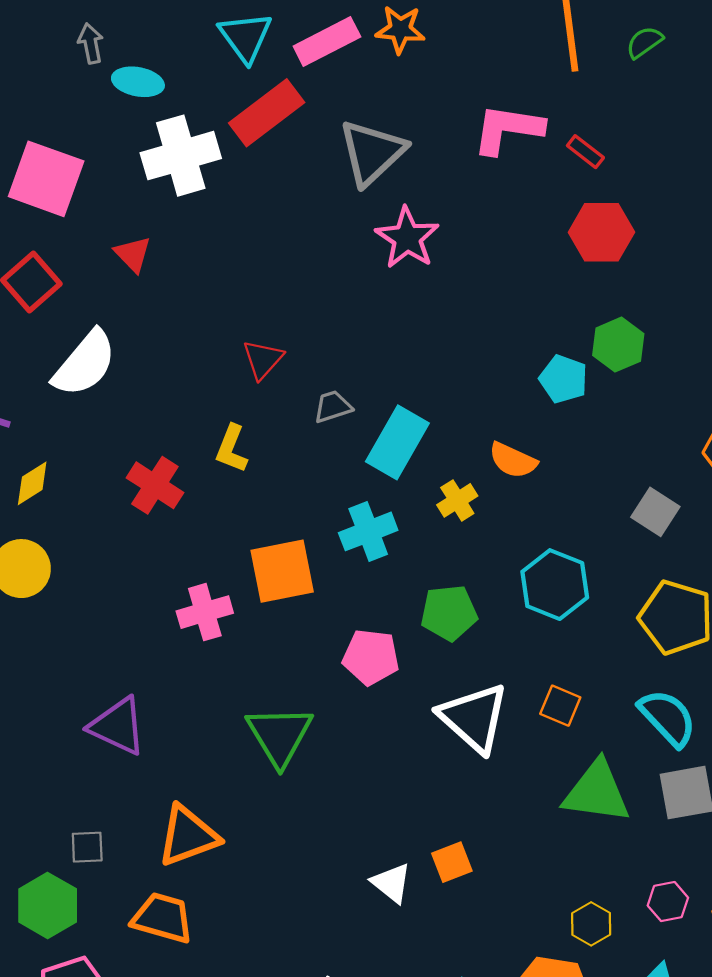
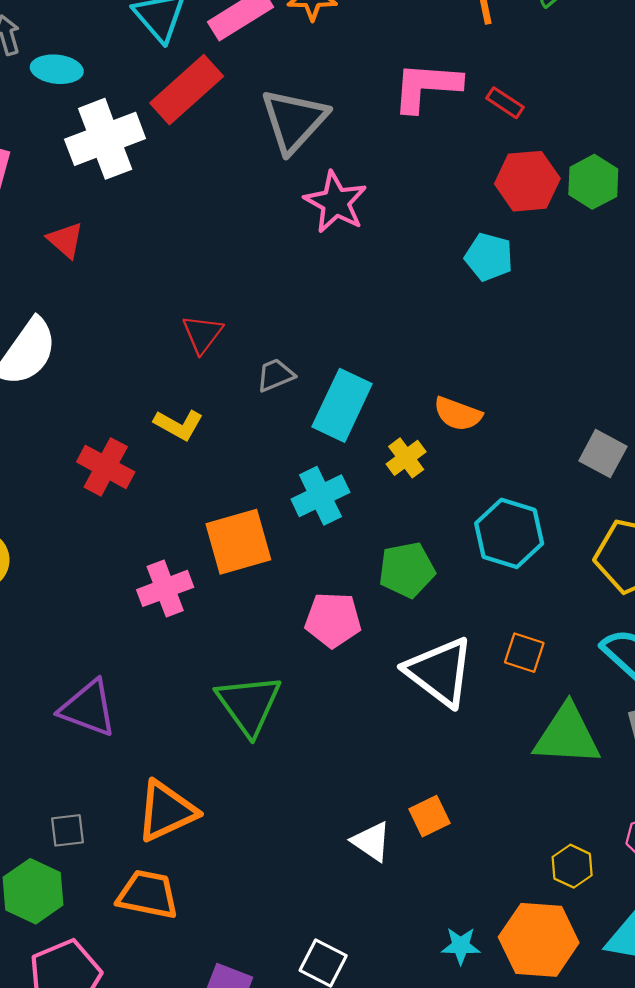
green hexagon: (618, 345) -> (593, 182), moved
cyan pentagon: (563, 379) -> (489, 257), moved
yellow L-shape: (232, 449) -> (179, 425), turned -78

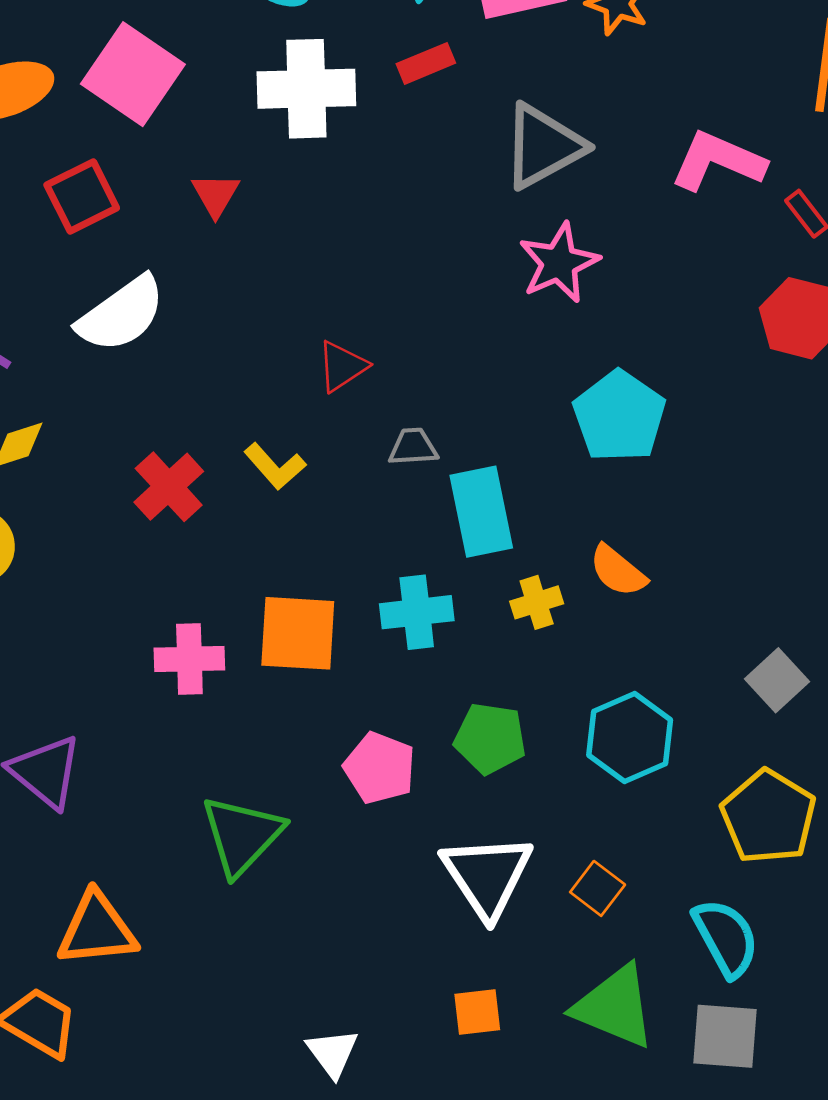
red rectangle: (187, 90) -> (426, 63), size x0.6
cyan pentagon: (489, 257) -> (619, 416), moved, size x1.5
cyan rectangle: (342, 405) -> (481, 512), turned -56
orange square: (430, 816) -> (477, 1012), moved

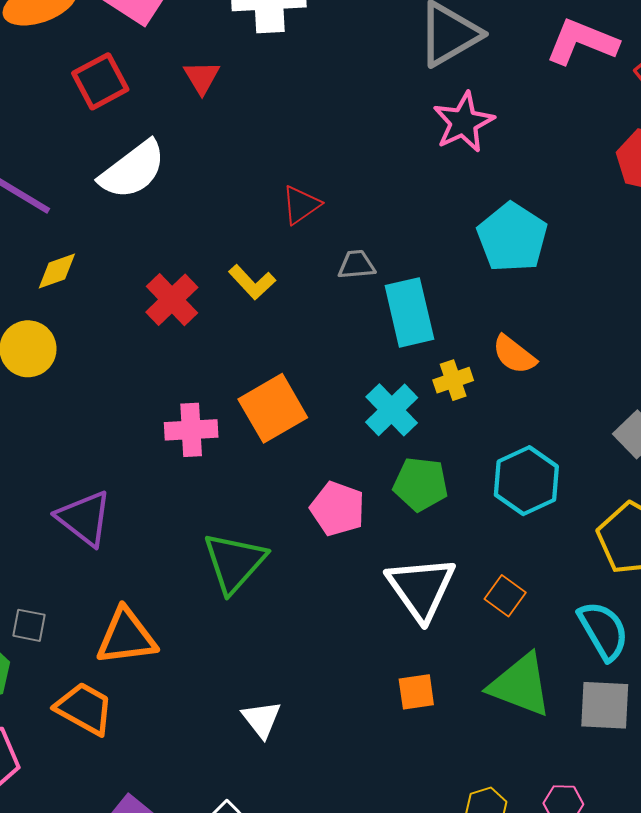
cyan cross: (417, 612) -> (392, 410), moved, turned -36
orange square: (298, 633) -> (273, 408), turned -32
white triangle: (333, 1053) -> (262, 719), moved

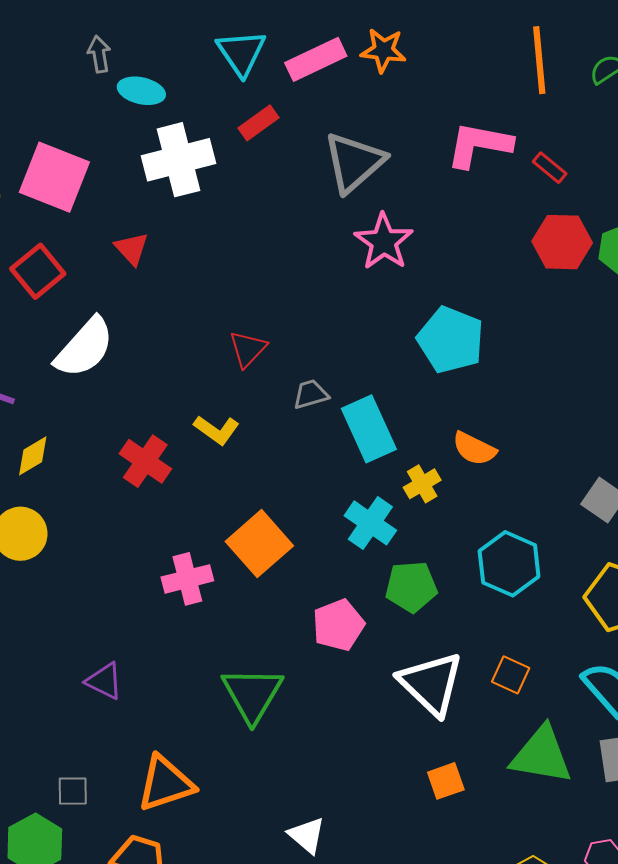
pink pentagon: (338, 509) -> (338, 625), turned -30
purple triangle: (84, 518) -> (104, 681), size x0.7

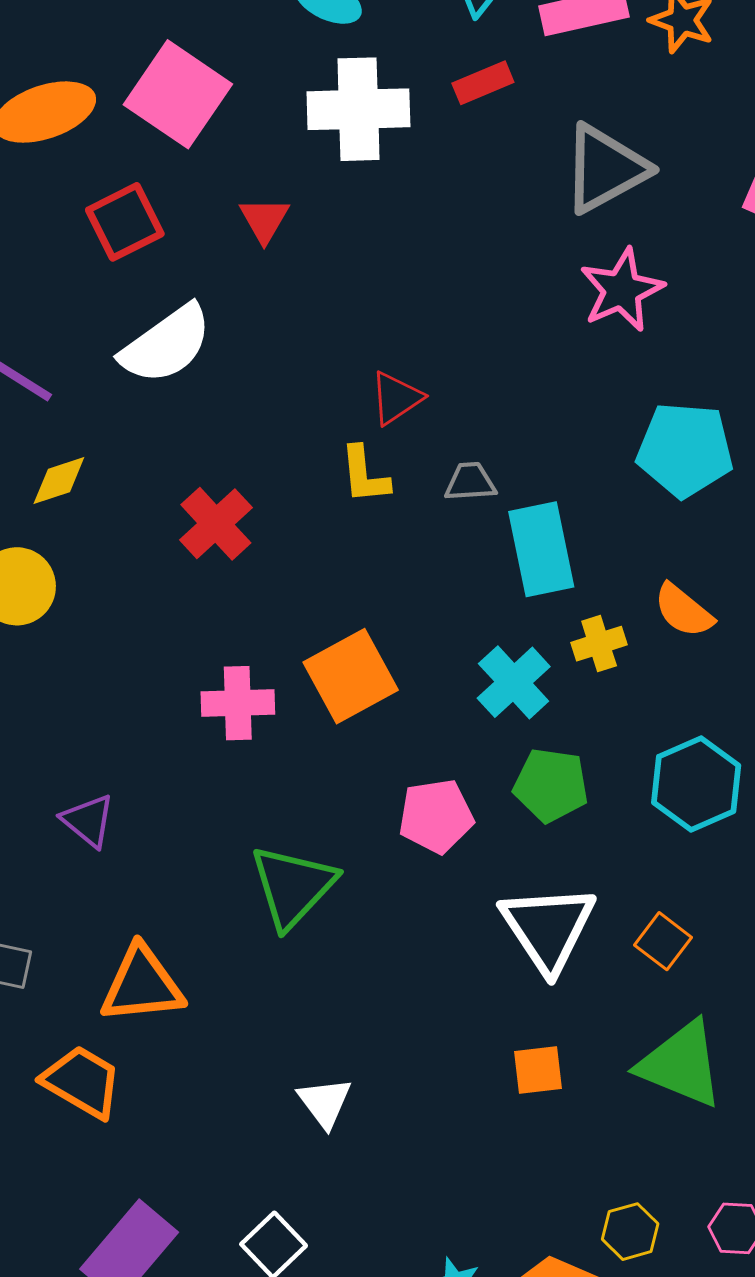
cyan pentagon: (451, 340) -> (685, 450), turned -30
yellow L-shape: (217, 430) -> (365, 475), moved, turned 36

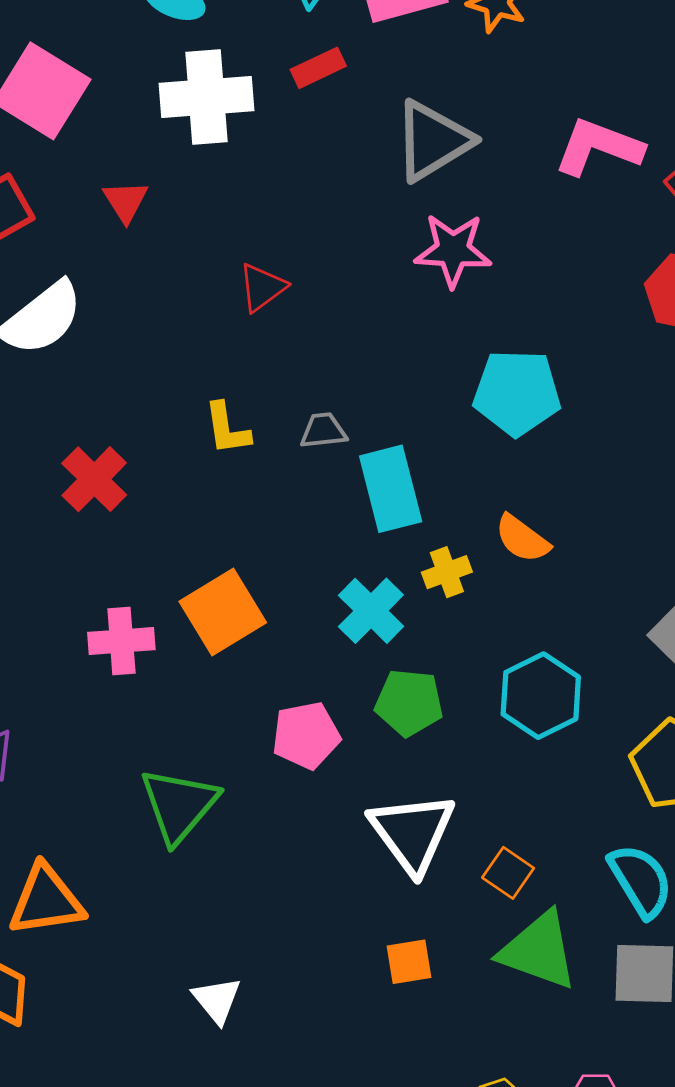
pink star: (622, 290) -> (453, 250), turned 30
red triangle: (396, 398) -> (262, 287), moved
orange square: (663, 941) -> (508, 873), moved

